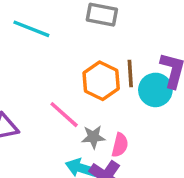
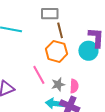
brown line: (130, 73) -> (60, 30), moved
pink line: (64, 115) -> (39, 75), turned 30

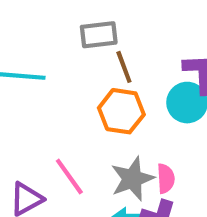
pink line: (39, 75) -> (69, 177), moved
gray star: (58, 84) -> (132, 179), size x1.5

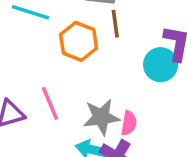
orange hexagon: (121, 111) -> (79, 41), moved

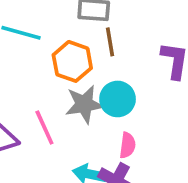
cyan circle: (161, 65) -> (118, 99), moved
gray star: (101, 117) -> (84, 104), moved

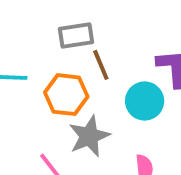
cyan circle: (118, 99) -> (145, 101), moved

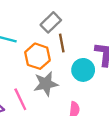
gray rectangle: (76, 35) -> (51, 22), turned -48

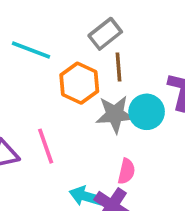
gray star: (46, 84) -> (115, 114), moved

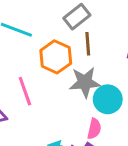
cyan circle: (147, 112) -> (108, 99), moved
pink line: (46, 146) -> (25, 91), moved

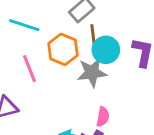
pink line: (25, 91) -> (29, 69), moved
cyan circle: (108, 99) -> (106, 50), moved

